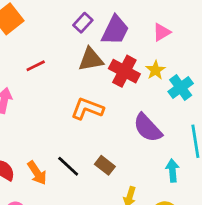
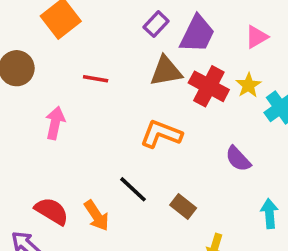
red line: (36, 66) -> (96, 79), turned 36
purple semicircle: (148, 128) -> (238, 159), size x0.7
black line: (68, 166) -> (133, 189), moved

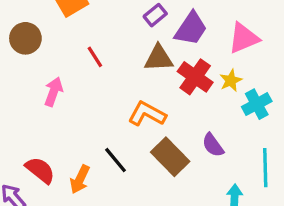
pink triangle: (257, 37) -> (244, 38), size x1.5
red line: (96, 79) -> (95, 57), turned 40
brown rectangle: (183, 206) -> (170, 157), moved, size x1.6
orange arrow: (97, 216) -> (80, 179), turned 52

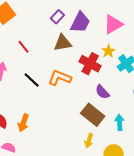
red cross: (195, 77) -> (90, 64), moved
brown rectangle: (170, 157) -> (93, 115), moved
black line: (115, 160) -> (32, 80), moved

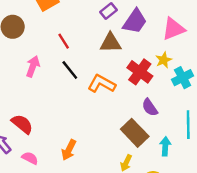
black line: (32, 80) -> (70, 70), moved
orange arrow: (23, 123) -> (69, 150), moved

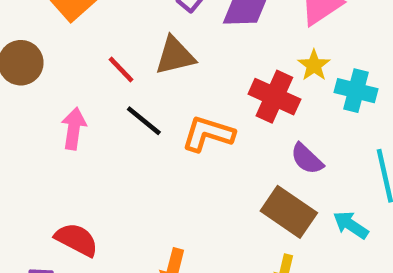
brown triangle: (111, 43) -> (175, 56), moved
cyan cross: (183, 78) -> (356, 91), turned -36
cyan arrow: (165, 146) -> (351, 225), turned -48

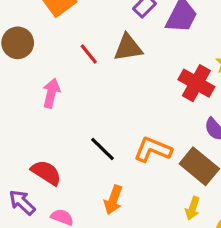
black line: (144, 121) -> (102, 149), moved
orange L-shape: (208, 134) -> (153, 150), moved

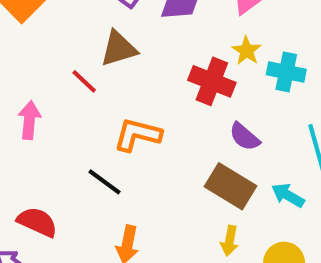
red line: (89, 54) -> (84, 81), moved
orange L-shape: (153, 150) -> (138, 135), moved

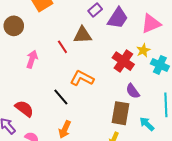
brown rectangle: (231, 186) -> (120, 113), turned 55

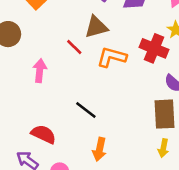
orange L-shape: (82, 78) -> (112, 57), moved

